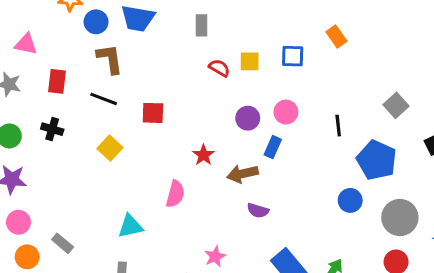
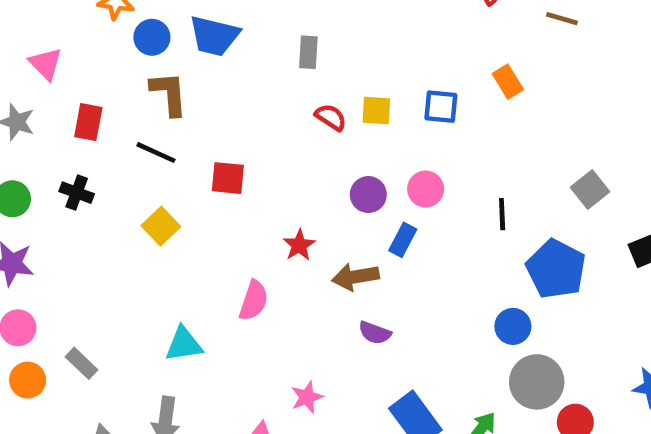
pink triangle: (26, 44) -> (46, 64), turned 30
gray circle: (400, 217) -> (537, 382), moved

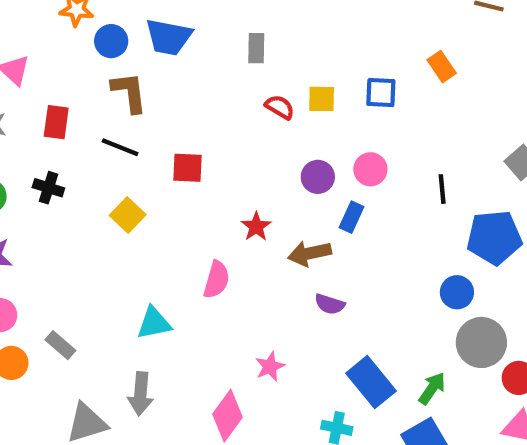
blue pentagon: (556, 269) -> (494, 237), turned -30

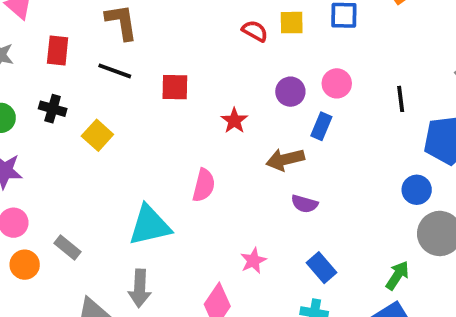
yellow square: (128, 215) -> (97, 135), moved
red star: (256, 227) -> (234, 121), moved
cyan triangle: (154, 323) -> (150, 225), size x1.4
blue rectangle: (371, 382) -> (321, 268), moved, size x0.7

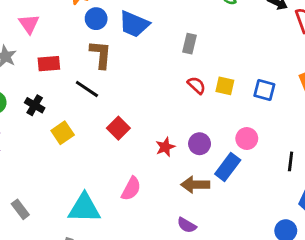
red rectangle: (58, 50) -> (49, 64), turned 65
red square: (175, 87) -> (118, 128), moved, turned 30
purple circle: (290, 92) -> (200, 144), moved
blue rectangle: (321, 126) -> (228, 167), size x1.4
purple semicircle: (304, 204) -> (187, 225), moved

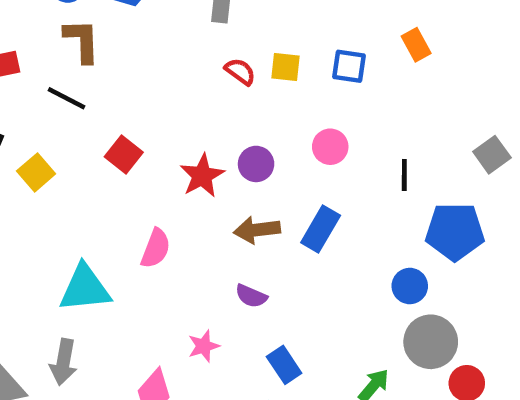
red star: (165, 147) -> (202, 176), size x1.4
blue rectangle: (228, 167) -> (321, 229), moved

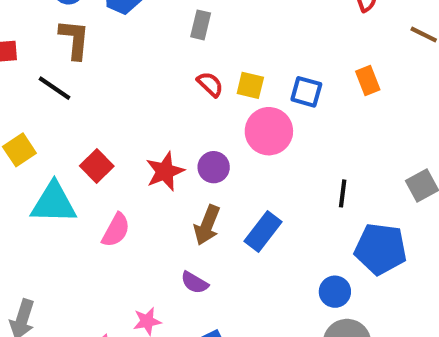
pink circle: (330, 147) -> (269, 131), moved, size x1.5
red square: (124, 155) -> (97, 166), moved
brown arrow: (257, 230) -> (207, 225), turned -69
cyan triangle: (85, 288) -> (54, 203), moved

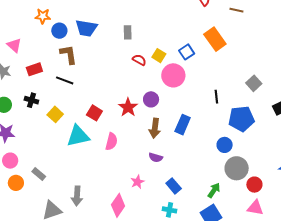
orange rectangle: (368, 80) -> (215, 39), size x1.6
yellow square: (250, 85) -> (159, 56), turned 32
blue square: (306, 92) -> (187, 52), turned -35

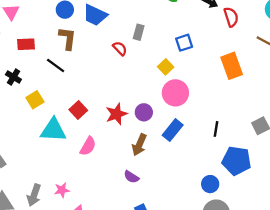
blue square: (187, 52) -> (184, 43), moved
red semicircle: (139, 60) -> (120, 48), moved
blue rectangle: (183, 125) -> (173, 130), moved
pink star: (137, 182) -> (62, 190), moved

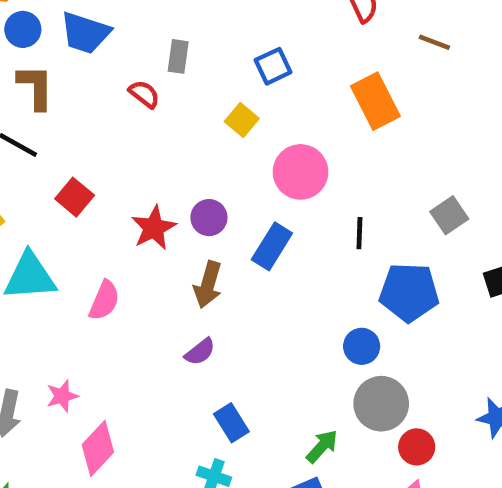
pink circle: (175, 93) -> (301, 172), moved
red square: (78, 110) -> (75, 197), moved
purple semicircle: (131, 177) -> (200, 352), turned -63

